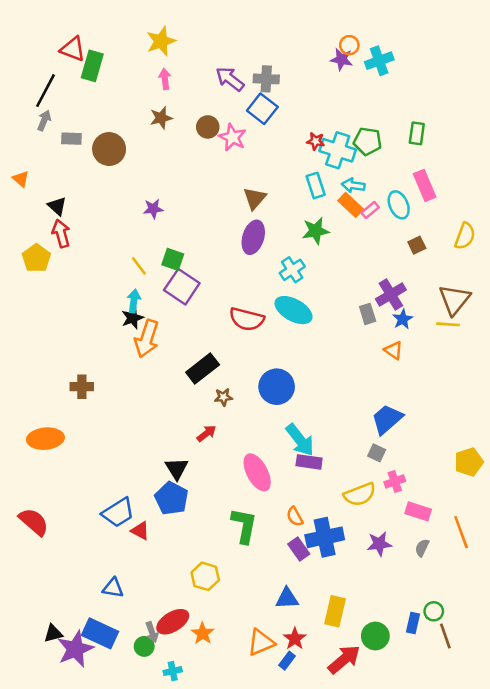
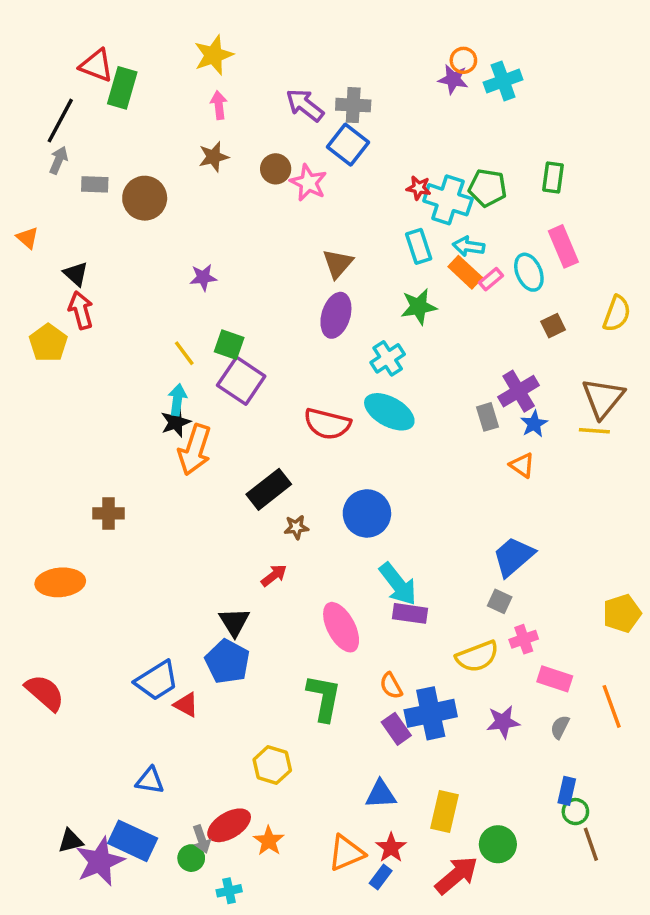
blue rectangle: (413, 623) -> (567, 791), moved

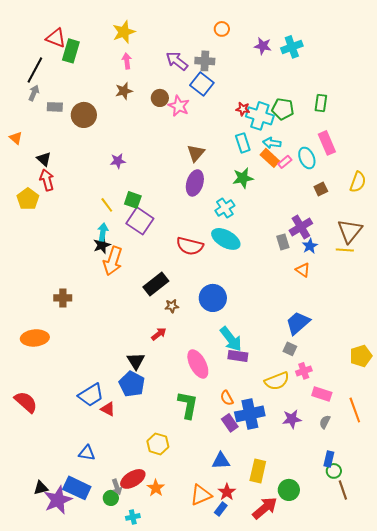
orange circle: (463, 60) -> (222, 29), moved

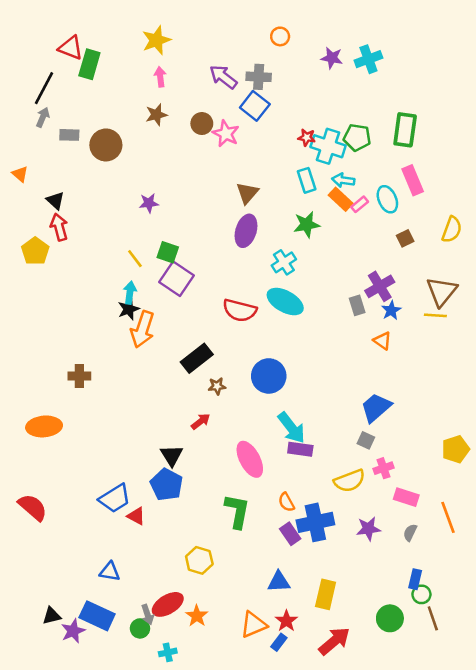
green rectangle: (321, 103) -> (405, 130), size x1.5
green circle: (289, 490) -> (390, 618), moved
purple star: (58, 500) -> (73, 631), size x0.7

